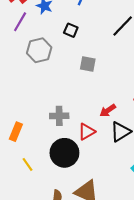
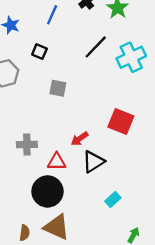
red triangle: (87, 132) -> (57, 162), turned 30
black circle: (64, 153) -> (48, 191), moved

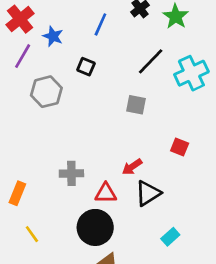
gray square: (58, 88) -> (136, 105), moved
red square: (121, 122) -> (180, 147), size x0.6

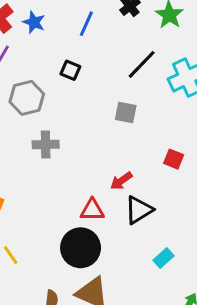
blue star: (53, 36) -> (34, 22), moved
gray cross: (71, 173) -> (46, 144), moved

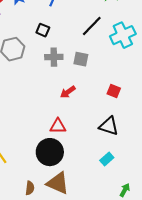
gray cross: (46, 144) -> (54, 57), moved
red arrow: (121, 181) -> (68, 92), moved
black triangle: (139, 210) -> (109, 126), moved, turned 50

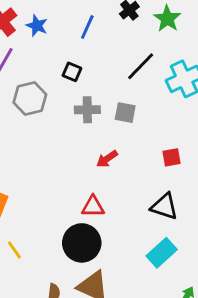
red square: (114, 91) -> (171, 157), turned -32
cyan rectangle: (107, 159) -> (162, 253), size x1.5

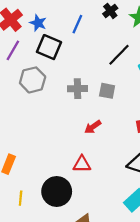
black square: (72, 72) -> (49, 47), moved, size x1.6
black circle: (82, 243) -> (57, 191), moved
yellow line: (14, 250) -> (21, 198), turned 40

